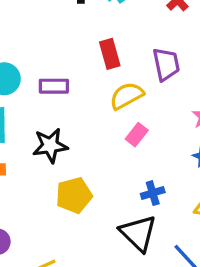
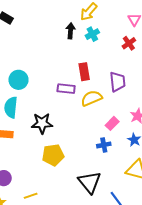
purple rectangle: (54, 86) -> (66, 89), moved
pink rectangle: (137, 135) -> (112, 123), moved
blue cross: (153, 193) -> (104, 145), moved

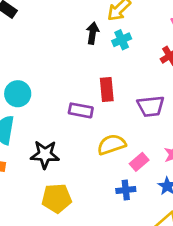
purple trapezoid: (118, 82) -> (151, 106), turned 85
yellow semicircle: (92, 98) -> (112, 145), moved

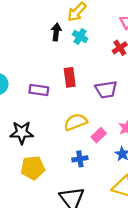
cyan cross: (122, 40) -> (80, 36), turned -32
purple rectangle: (81, 110) -> (39, 90), moved
blue cross: (126, 190) -> (80, 159), moved

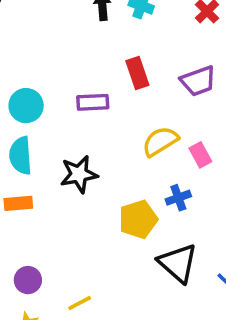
pink rectangle: (99, 135) -> (200, 155), turned -64
yellow pentagon: (33, 168) -> (138, 219), moved

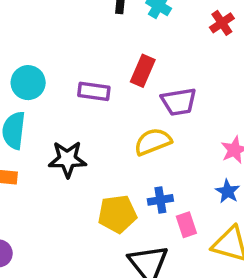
red rectangle: (137, 73) -> (143, 71), turned 32
purple trapezoid: (198, 81) -> (179, 102), moved
pink rectangle: (200, 155) -> (186, 225), moved

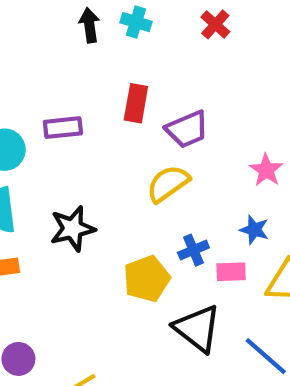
purple rectangle: (94, 91) -> (63, 128), moved
blue star: (228, 191) -> (254, 230), moved
pink rectangle: (186, 225) -> (231, 272), turned -60

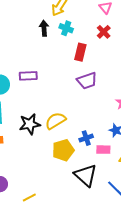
red rectangle: (136, 103) -> (80, 52), moved
yellow semicircle: (168, 184) -> (55, 121), moved

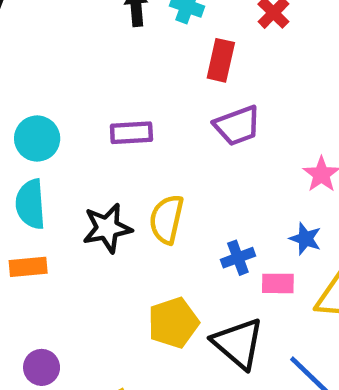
purple rectangle: (28, 76) -> (131, 133), moved
yellow semicircle: (55, 121) -> (166, 219), turned -45
yellow pentagon: (63, 150) -> (173, 323), moved

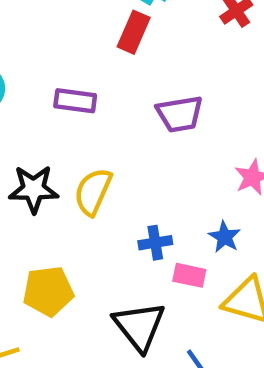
red rectangle: (221, 60) -> (134, 32), moved
yellow pentagon: (173, 323) -> (48, 291), moved

